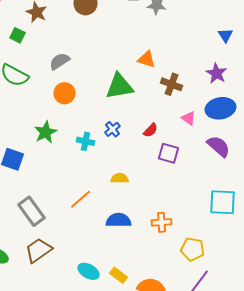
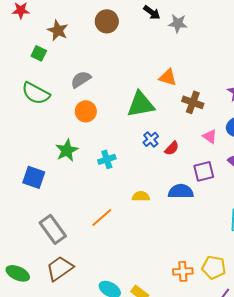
blue cross: (113, 129) -> (151, 139), moved
cyan cross: (86, 141) -> (107, 159), turned -30
purple square: (169, 153) -> (204, 171), moved, turned -30
blue semicircle: (119, 220) -> (181, 191), moved
orange cross: (162, 222) -> (183, 271), moved

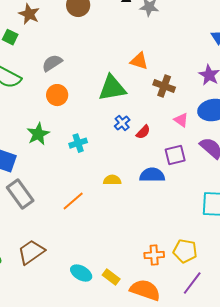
gray rectangle: (53, 229) -> (20, 194), moved

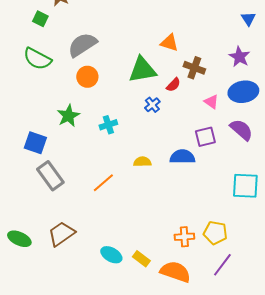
gray semicircle: (52, 63) -> (82, 45), size x1.4
red semicircle: (143, 132) -> (173, 85), moved

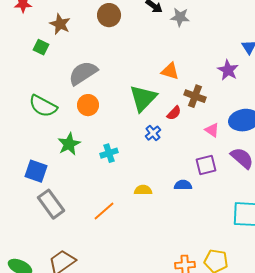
purple star: (239, 57) -> (228, 70), moved
green semicircle: (37, 59) -> (43, 106), moved
green triangle: (142, 70) -> (143, 98), turned -36
blue semicircle: (182, 157) -> (183, 185), size x0.7

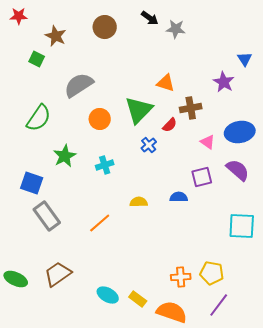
brown cross: (195, 96) -> (191, 108), turned -30
orange circle: (88, 105) -> (100, 119), moved
green semicircle: (43, 106) -> (39, 118), turned -84

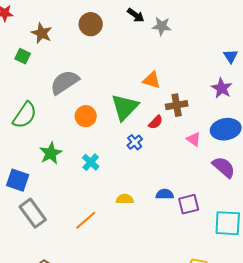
purple star: (224, 82) -> (222, 88), moved
cyan cross: (105, 165) -> (91, 162), turned -30
purple square: (202, 177) -> (189, 204), moved

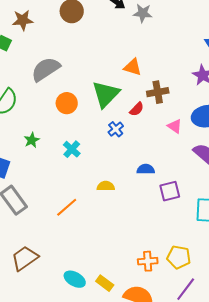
brown star: (42, 33) -> (23, 20), turned -30
green star: (51, 153) -> (32, 140), size x0.7
blue semicircle: (165, 194) -> (146, 169), moved

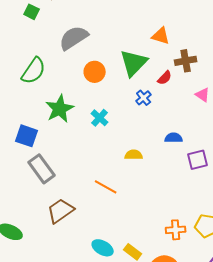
green star: (32, 140) -> (60, 109), size x1.8
orange line: (67, 207) -> (106, 187), moved, turned 70
brown trapezoid: (25, 258) -> (61, 211), moved

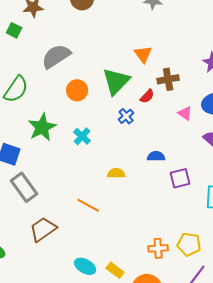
orange triangle: (161, 36) -> (143, 54), turned 36

